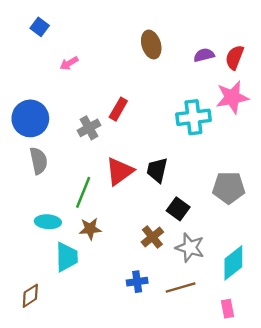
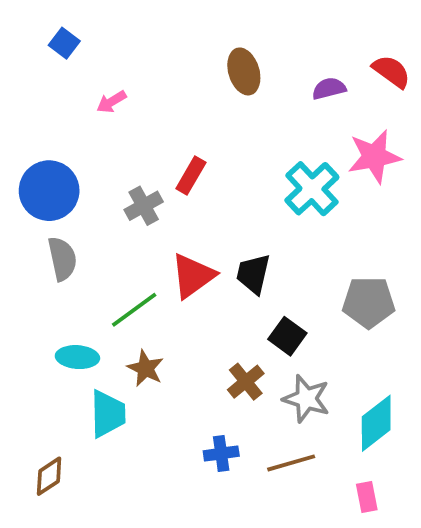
red semicircle: (235, 57) -> (391, 71), moved, turned 105
cyan cross: (193, 117) -> (312, 189), turned -36
green line: (83, 192) -> (134, 310), turned 32
brown star: (90, 229) -> (146, 368), turned 30

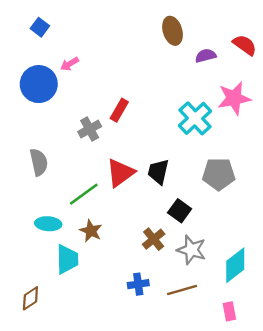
brown ellipse: (244, 71) -> (173, 31), moved
blue circle: (49, 191) -> (39, 84), moved
gray pentagon: (369, 302) -> (219, 174), moved

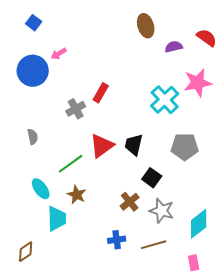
gray semicircle: (39, 162) -> (33, 137), size x0.7
cyan ellipse: (48, 224) -> (41, 189), turned 50

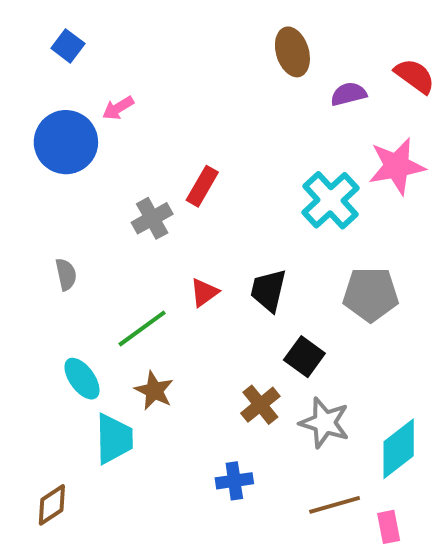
red triangle: (102, 146) -> (204, 292), size x0.6
brown line: (154, 245) -> (335, 505), moved

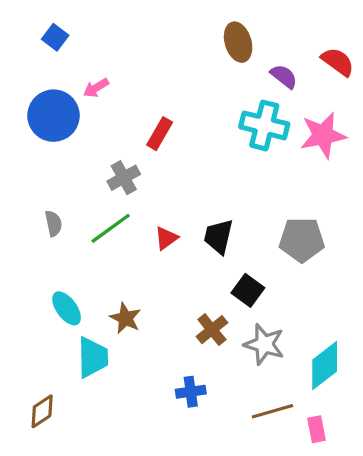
purple semicircle: (349, 94) -> (284, 76), turned 52
red rectangle: (202, 186) -> (160, 134), moved
cyan cross: (331, 200) -> (264, 125), moved, turned -33
green line: (142, 329) -> (111, 228), moved

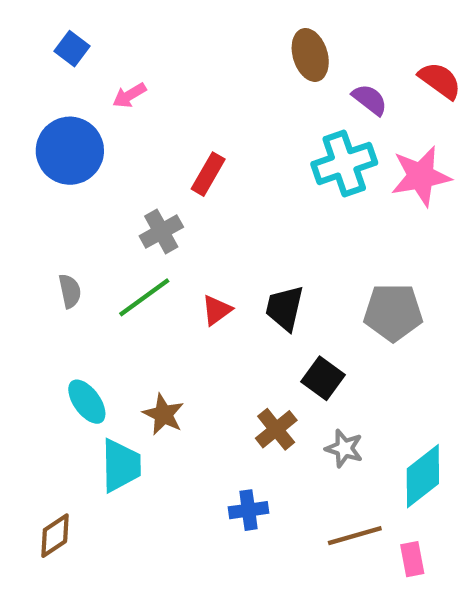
pink arrow: (96, 88) -> (129, 95), moved
cyan cross: (264, 125) -> (344, 163), turned -33
gray star: (264, 344) -> (344, 448), size x0.7

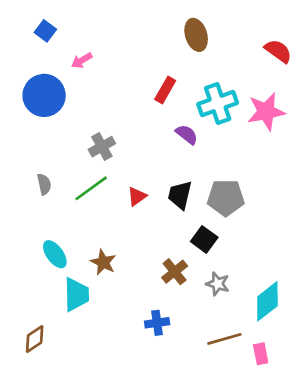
purple semicircle: (370, 100) -> (187, 134), moved
red rectangle: (208, 174) -> (165, 90), moved
gray pentagon: (393, 312) -> (226, 198), moved

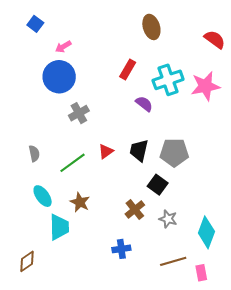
blue circle: (44, 95) -> (59, 77), moved
gray semicircle: (44, 184) -> (34, 154), moved
green line: (91, 188) -> (73, 163), moved
cyan diamond: (267, 301) -> (206, 232), turned -32

